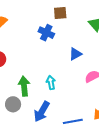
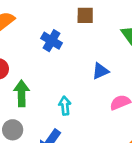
blue cross: (46, 33) -> (52, 41), moved
green arrow: (24, 86) -> (22, 93), moved

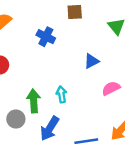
green arrow: (22, 93) -> (34, 101), moved

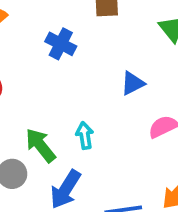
green arrow: (34, 101) -> (40, 145), turned -35

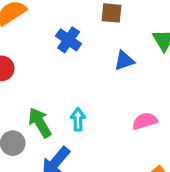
blue triangle: (133, 83) -> (124, 61), moved

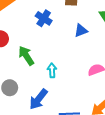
green arrow: (40, 123) -> (26, 56), moved

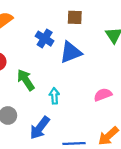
blue triangle: (81, 30) -> (71, 52), moved, size x1.5

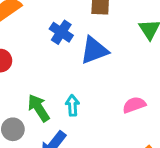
green arrow: (26, 80) -> (39, 108), moved

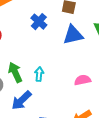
blue triangle: (94, 50) -> (73, 35), moved

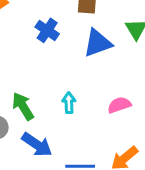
cyan arrow: (39, 74) -> (69, 103), moved
blue arrow: (21, 100) -> (37, 145), turned -95

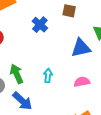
blue triangle: (98, 43) -> (81, 48), moved

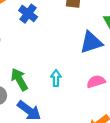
blue cross: (40, 25) -> (28, 14), moved

